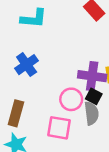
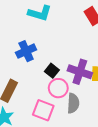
black square: (94, 96) -> (52, 71), moved

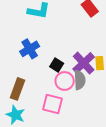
purple cross: (80, 72) -> (84, 63), turned 35
gray semicircle: (73, 103) -> (80, 80), moved

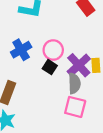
pink circle: (65, 81) -> (53, 50), moved
pink square: (53, 104) -> (75, 107), moved

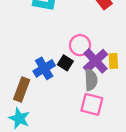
blue cross: (21, 50) -> (44, 68), moved
pink circle: (53, 50) -> (80, 45), moved

